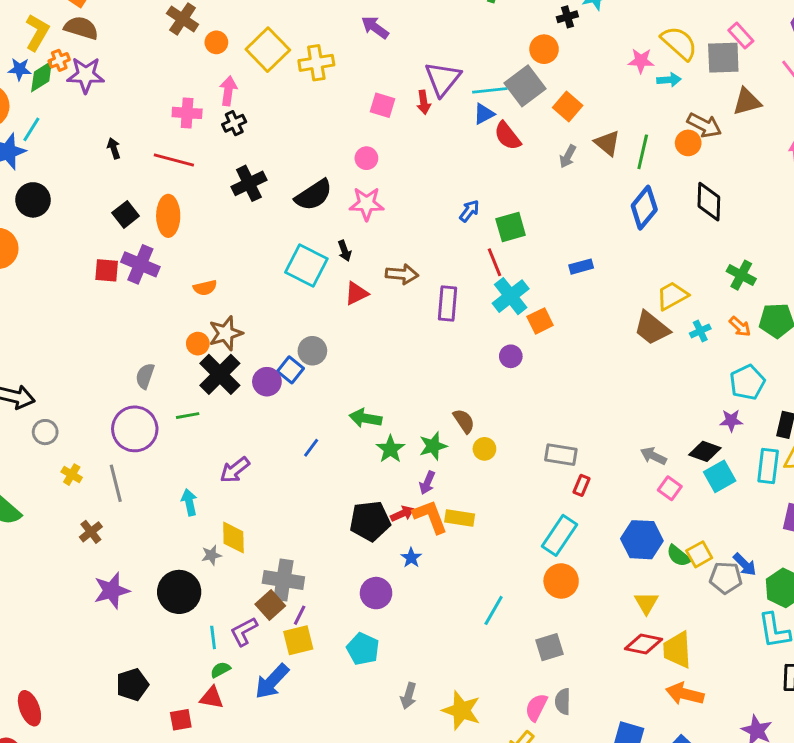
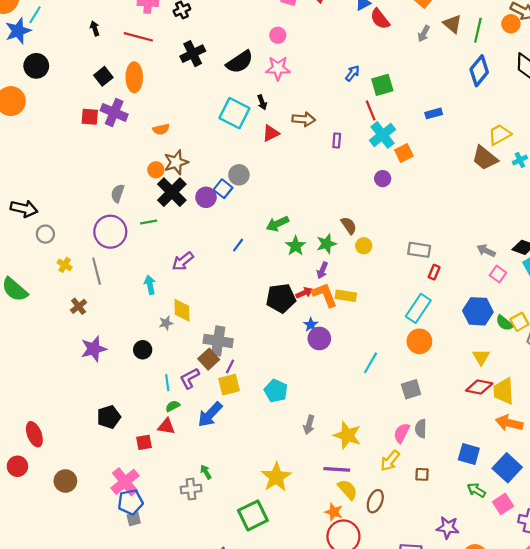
purple rectangle: (447, 303) -> (337, 140), size x0.6
green arrow: (365, 418) -> (277, 224), turned -35
black circle: (179, 592) -> (143, 350), size x0.6
purple circle: (376, 593) -> (319, 338), moved

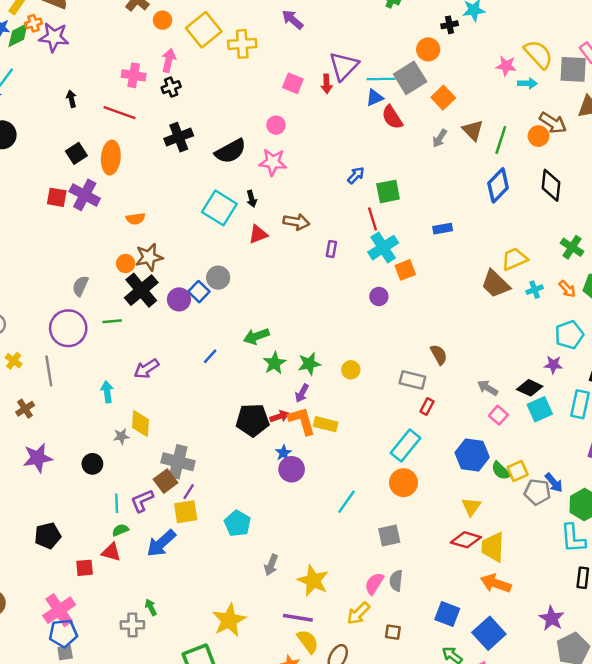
brown semicircle: (349, 226) -> (439, 355), moved

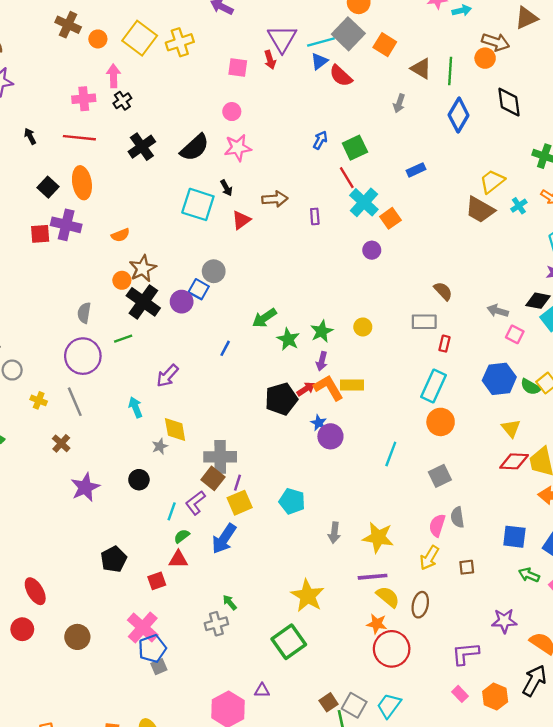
gray arrow: (440, 138) -> (399, 103), moved
cyan line: (117, 503) -> (172, 511), turned 36

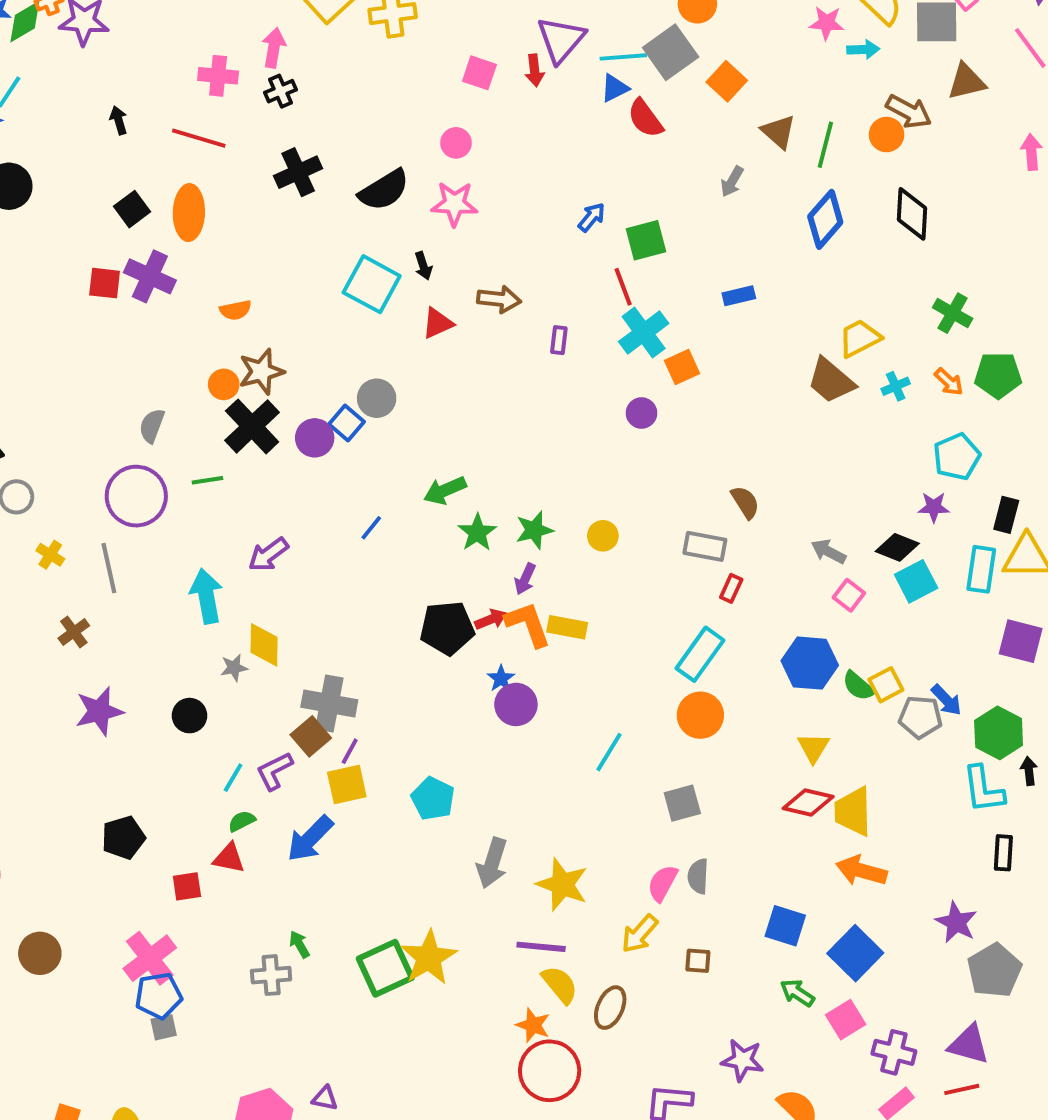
cyan arrow: (135, 407) -> (206, 596), size x1.5
gray arrow: (334, 533) -> (492, 863), size x1.4
green square: (289, 642) -> (385, 968), moved

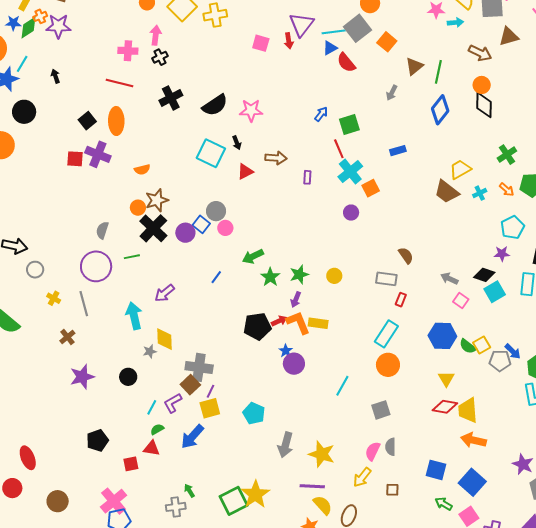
black arrow: (119, 120) -> (55, 76), moved
brown triangle: (779, 132) -> (414, 66), turned 42
orange circle: (887, 135) -> (482, 85), moved
pink circle: (456, 143) -> (225, 228), moved
green cross: (953, 313) -> (507, 155), turned 30

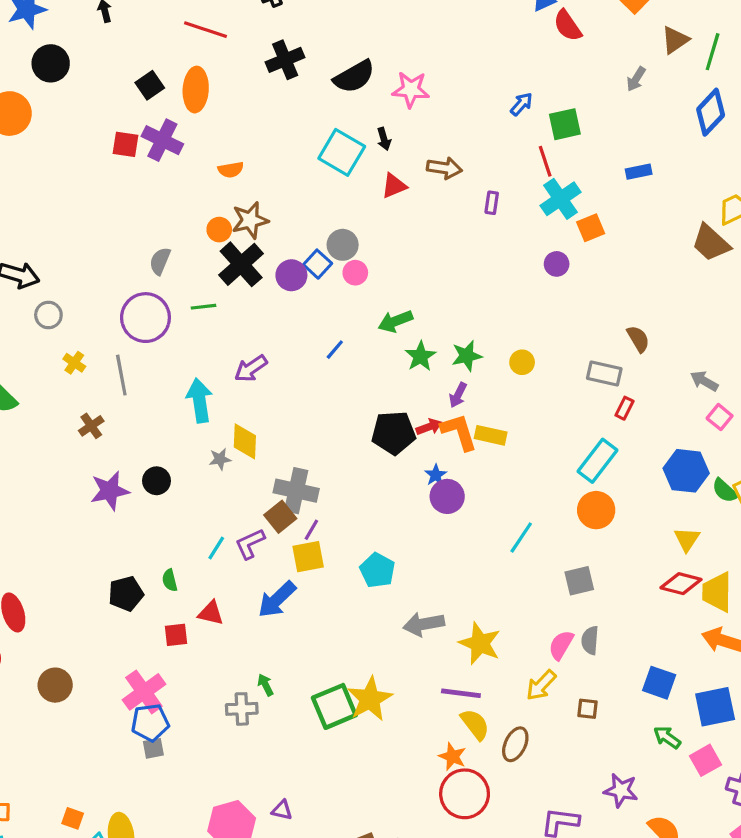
black circle: (128, 377) -> (157, 481), moved
green semicircle: (157, 429) -> (170, 580), moved, turned -80
gray arrow: (286, 445) -> (424, 624), turned 60
blue square: (472, 482) -> (715, 707), turned 32

